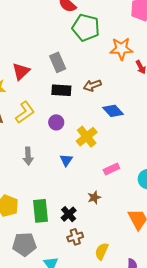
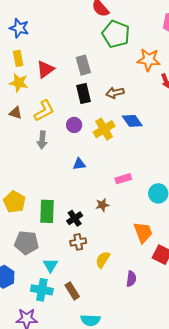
black rectangle: (61, 90) -> (83, 94), turned 66
yellow cross: (87, 137) -> (104, 129), moved
gray arrow: (28, 156) -> (42, 140), moved
blue triangle: (66, 160) -> (79, 164), turned 40

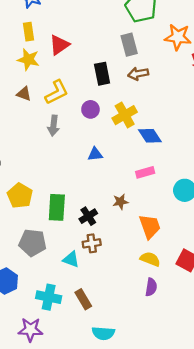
gray rectangle: (83, 65) -> (129, 45), moved
blue diamond: (132, 121) -> (150, 136), moved
orange trapezoid: (143, 232) -> (150, 226), moved
yellow semicircle: (103, 260) -> (150, 259), moved, turned 78
cyan triangle: (50, 265) -> (71, 259), moved, turned -42

